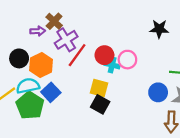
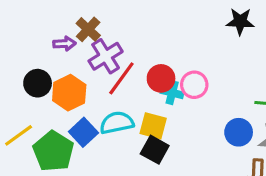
black star: (159, 29) -> (240, 21), moved
cyan semicircle: (28, 86) -> (117, 123), moved

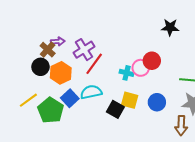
brown cross: (88, 29) -> (48, 50), moved
red circle: (161, 78) -> (152, 61), moved
yellow square: (153, 126) -> (130, 100), moved
blue circle: (239, 132) -> (157, 102), moved

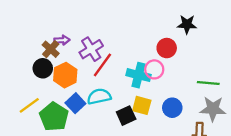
red circle: (152, 61) -> (167, 48), moved
cyan cross: (127, 73) -> (138, 75), size x1.5
black square: (115, 109) -> (126, 116), turned 36

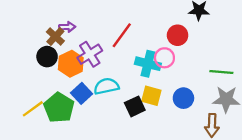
purple cross: (91, 49) -> (90, 54), moved
red line: (102, 65) -> (122, 35), moved
yellow line: (29, 105) -> (33, 109), moved

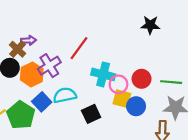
red circle: (178, 35) -> (142, 79), moved
pink circle: (164, 58) -> (118, 84), moved
yellow square: (151, 96) -> (122, 99), moved

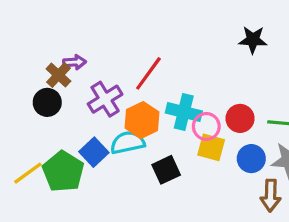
orange hexagon: (32, 74) -> (142, 120), moved
blue circle: (136, 106) -> (251, 159), moved

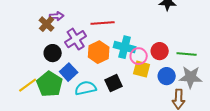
red line: (148, 73) -> (103, 23), turned 50
black circle: (47, 102) -> (53, 53), moved
cyan semicircle: (128, 143) -> (86, 88), moved

